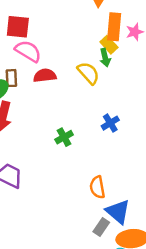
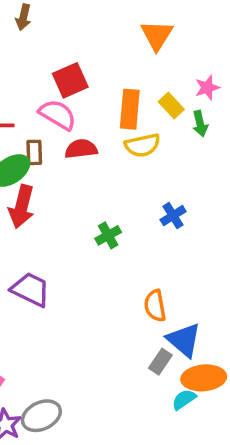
red square: (18, 27) -> (70, 80), moved, turned -30
orange rectangle: (114, 27) -> (130, 109), moved
green arrow: (105, 58) -> (200, 124), moved
yellow semicircle: (88, 73) -> (142, 145), turned 120

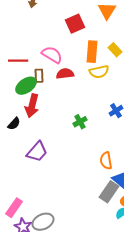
red square: (70, 80) -> (75, 24), moved
purple trapezoid: (31, 290) -> (37, 152), turned 105
gray rectangle: (160, 362) -> (109, 192), size x1.5

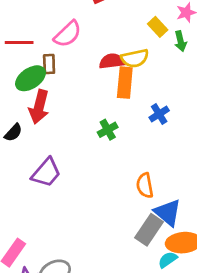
orange rectangle: (92, 52) -> (125, 83), moved
pink semicircle: (52, 55) -> (68, 34), turned 105
red semicircle: (65, 74) -> (112, 61), moved

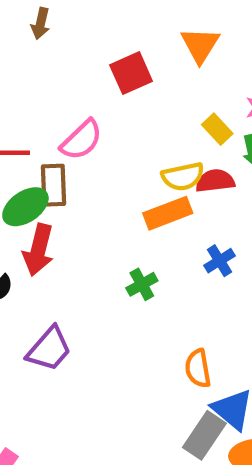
red semicircle: (112, 61) -> (215, 181), moved
brown rectangle: (49, 64) -> (53, 185), size x1.4
orange rectangle: (125, 83) -> (168, 213), turned 64

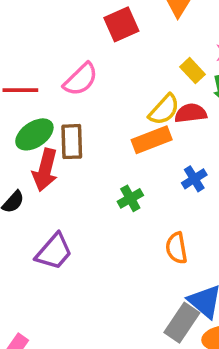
yellow semicircle: (183, 177) -> (164, 110), turned -36
brown rectangle: (53, 185) -> (72, 142), moved
orange semicircle: (198, 368) -> (176, 248), moved

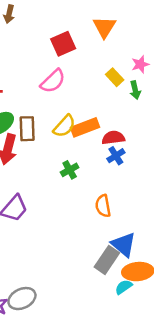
pink semicircle: (81, 79) -> (53, 81), moved
yellow semicircle: (164, 110) -> (64, 126), moved
red semicircle: (191, 113) -> (113, 138), moved

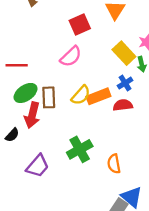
yellow rectangle: (115, 77) -> (124, 53), size x1.5
blue cross: (116, 156) -> (125, 83), moved
green cross: (70, 170) -> (80, 149), moved, size x1.6

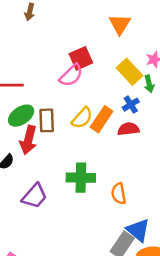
red square: (80, 24) -> (81, 58), moved
orange rectangle: (98, 96) -> (102, 119), turned -35
green cross: (80, 149) -> (81, 178), turned 30

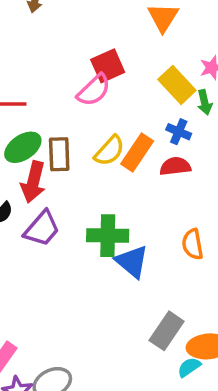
blue cross: (131, 105) -> (179, 132), turned -35
orange semicircle: (119, 194) -> (193, 244), moved
purple trapezoid: (35, 196) -> (42, 229), moved
blue triangle: (138, 230) -> (132, 262), moved

